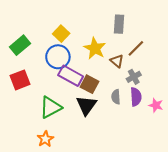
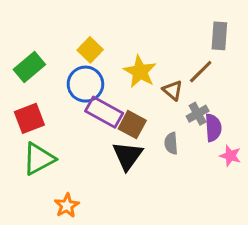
gray rectangle: (119, 24) -> (219, 36), moved
purple semicircle: (136, 97) -> (213, 128), moved
green triangle: (51, 107) -> (39, 159), moved

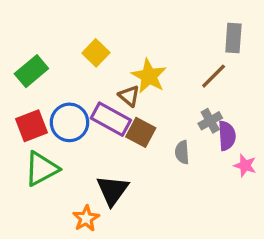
blue circle: (85, 84) -> (69, 122), moved
brown triangle: (173, 90) -> (129, 96), moved
black triangle: (128, 156) -> (113, 190), moved
orange star: (67, 206) -> (86, 218), moved

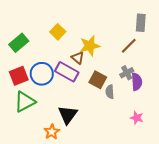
yellow star: (149, 76) -> (90, 46), turned 30
brown square: (141, 132) -> (98, 80), moved
pink star: (245, 165) -> (137, 118), moved

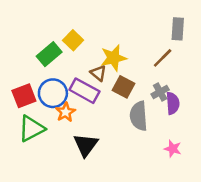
green rectangle: (19, 43) -> (49, 54), moved
brown square: (98, 80) -> (124, 87), moved
gray semicircle: (110, 92) -> (139, 116), size x1.6
orange star: (52, 132) -> (66, 112), moved

